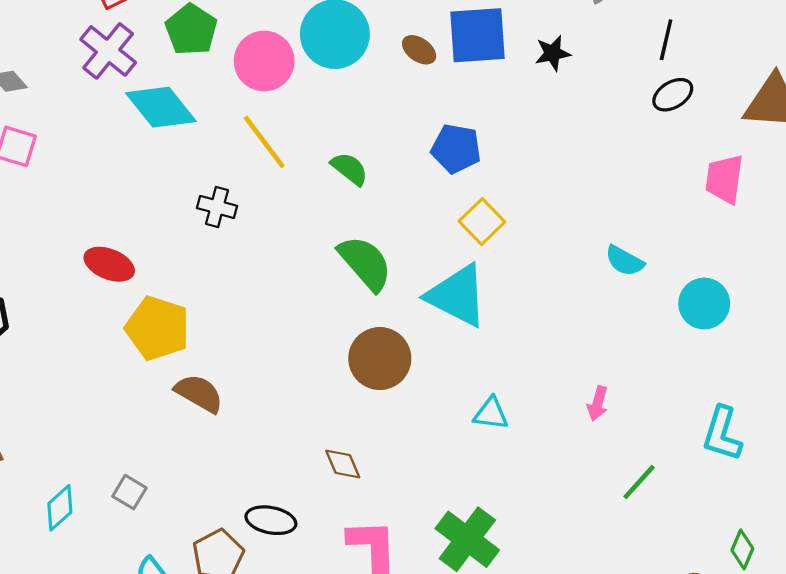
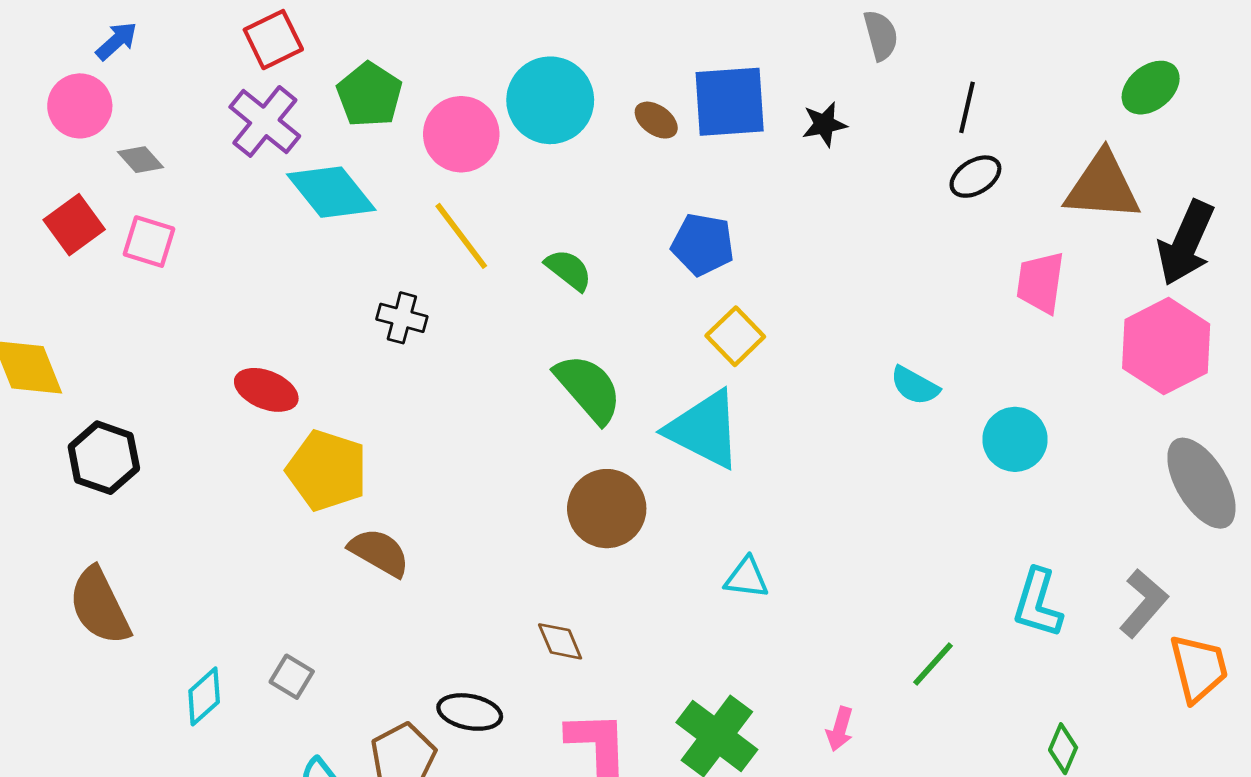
pink arrow: (598, 403) -> (840, 729), moved

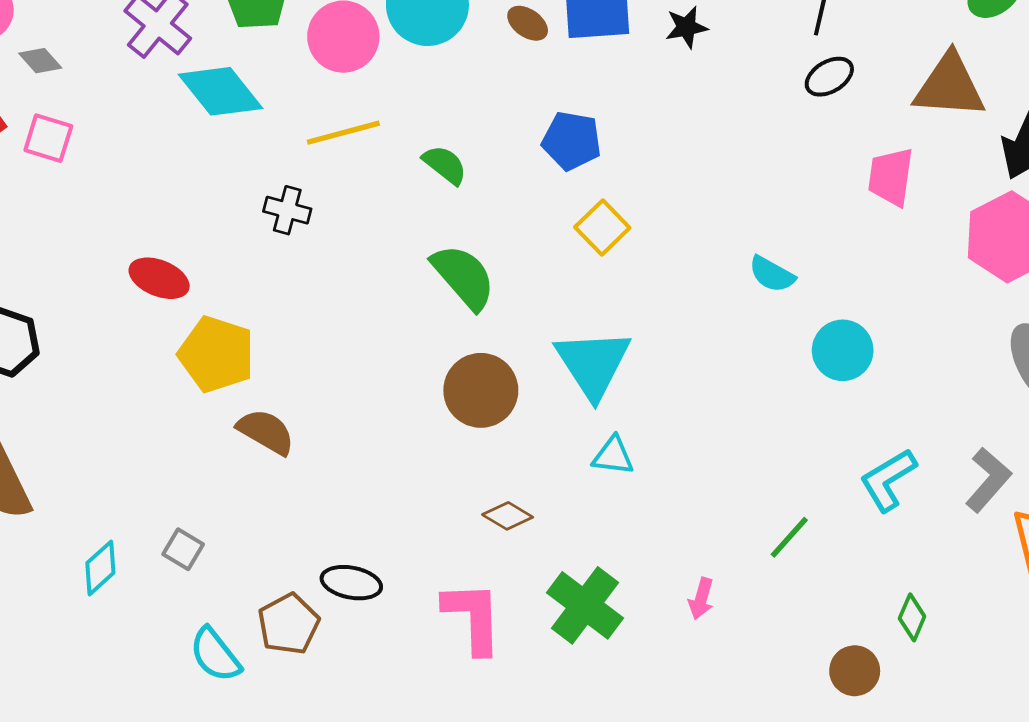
yellow line: (461, 236) -> (343, 133), turned -68
cyan triangle: (704, 429) -> (593, 364), moved, turned 30
cyan circle: (1015, 439) -> (843, 350), moved
cyan L-shape: (1038, 603) -> (888, 480), turned 42
brown diamond: (560, 641) -> (508, 516), moved, turned -36

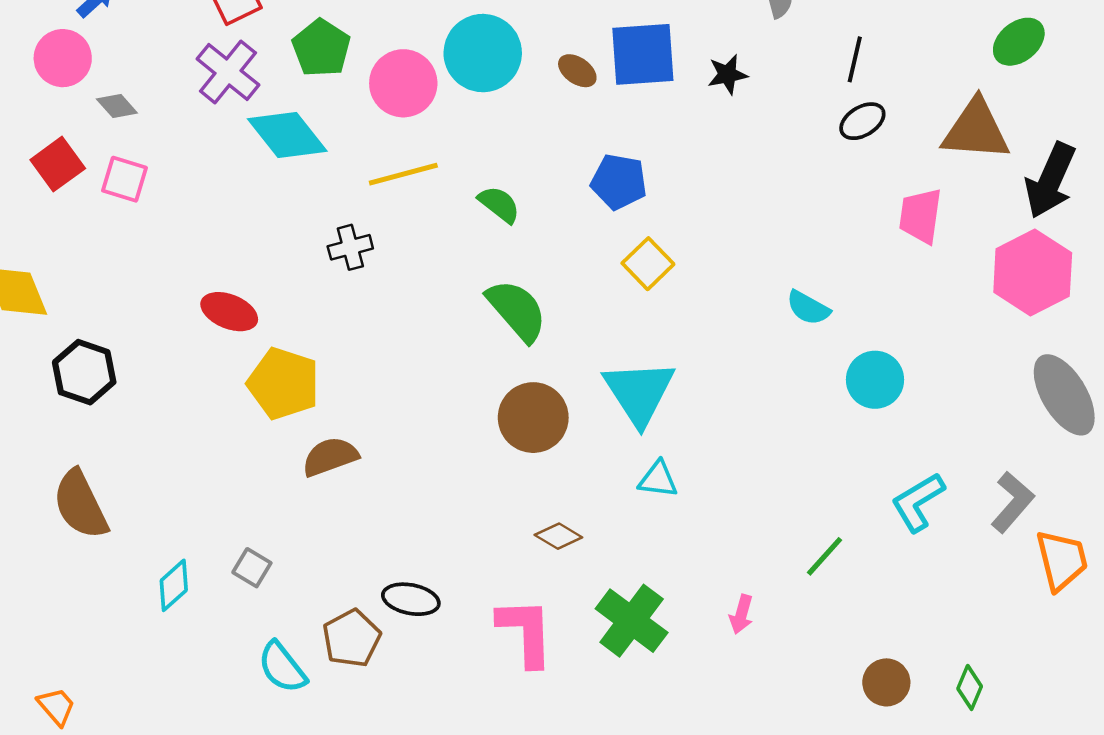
black cross: (287, 210) -> (350, 247), turned -30
brown semicircle: (266, 432) -> (330, 457), turned -50
green diamond: (912, 617) -> (970, 687), moved

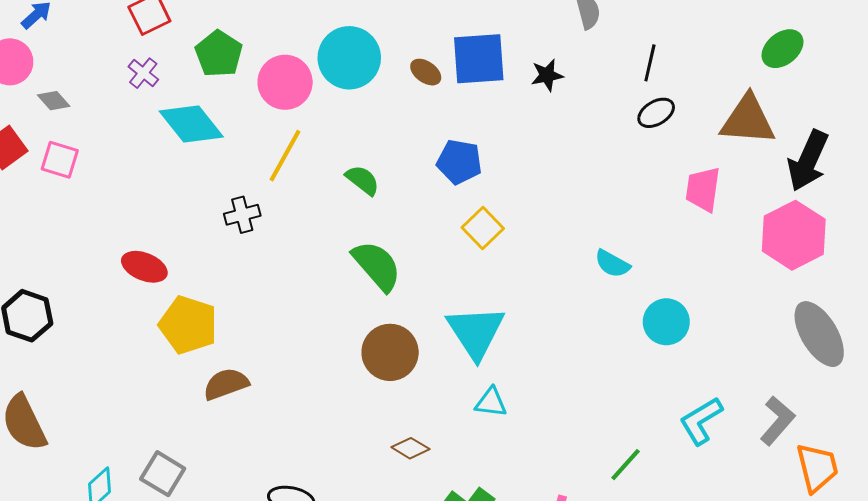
purple cross: (228, 72) -> (143, 73), size x0.6
yellow line: (403, 174) -> (285, 156), turned -46
gray square: (252, 568) -> (163, 474), size x1.4

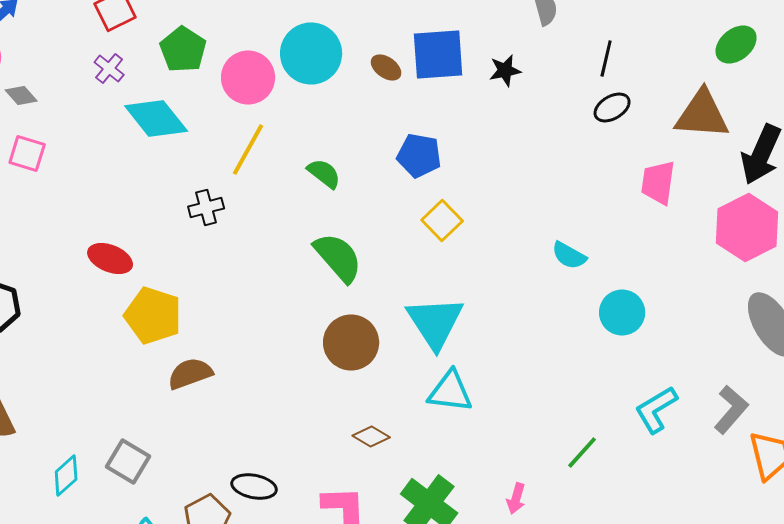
cyan triangle: (491, 402) -> (450, 392), size x1.4

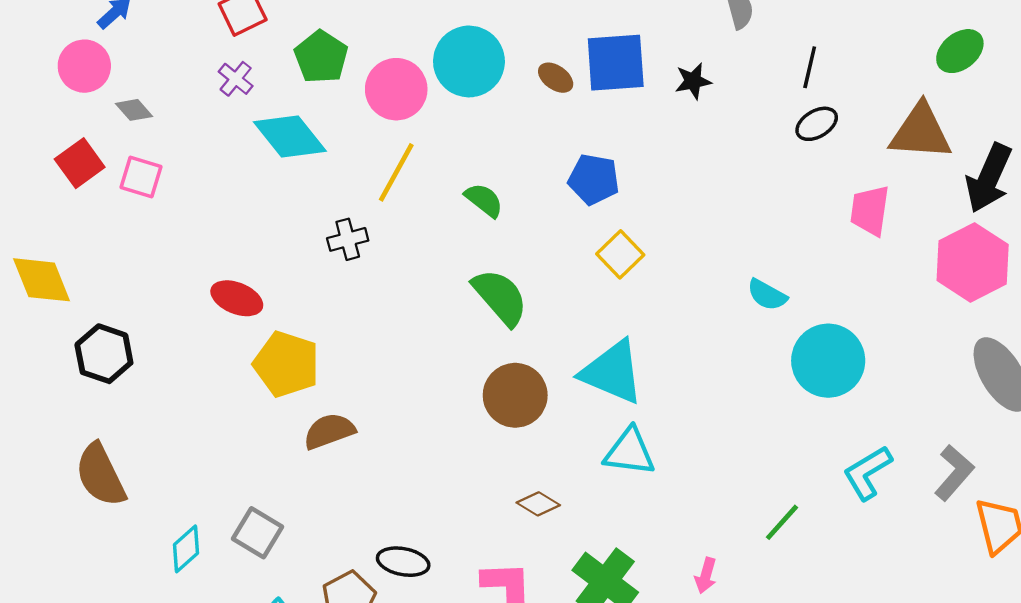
cyan circle: (622, 312) -> (828, 361), size x1.4
cyan triangle: (435, 322) -> (612, 372), turned -34

